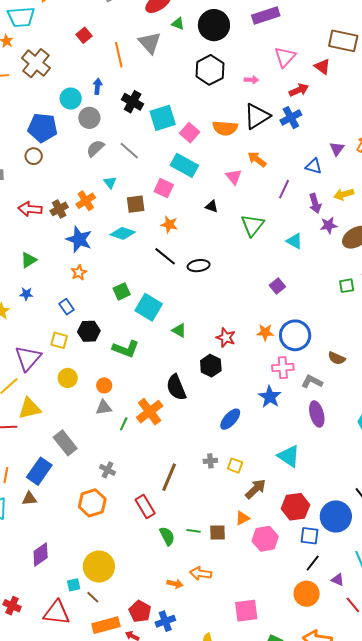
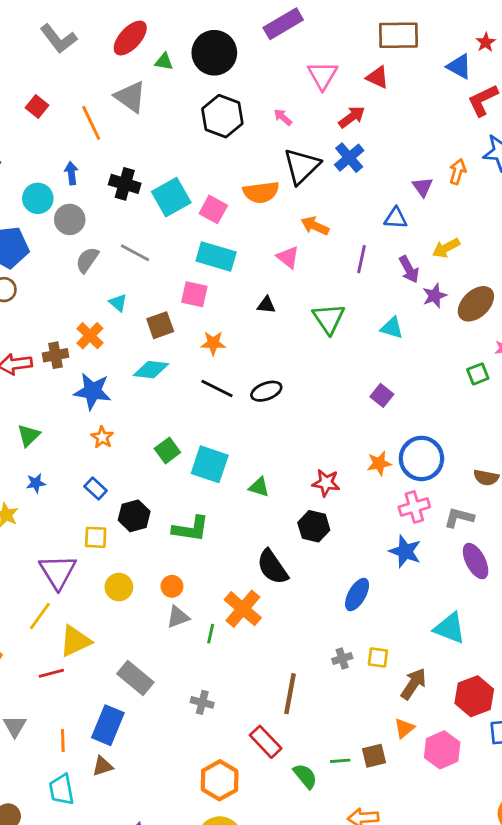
pink arrow: (251, 80) -> (283, 117), turned -128
brown cross: (59, 209) -> (56, 355), turned 30
orange hexagon: (92, 503) -> (220, 780), moved

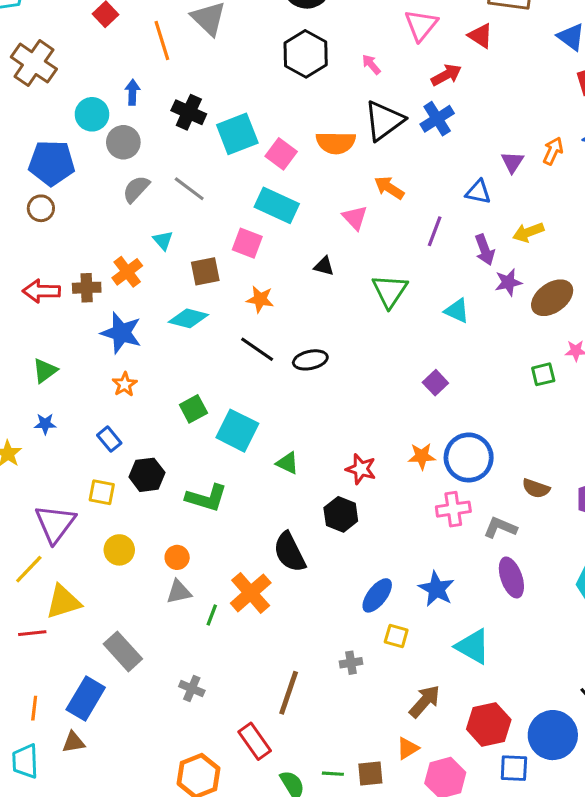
blue star: (405, 551) -> (436, 589), moved
yellow square: (378, 657) -> (396, 636), moved

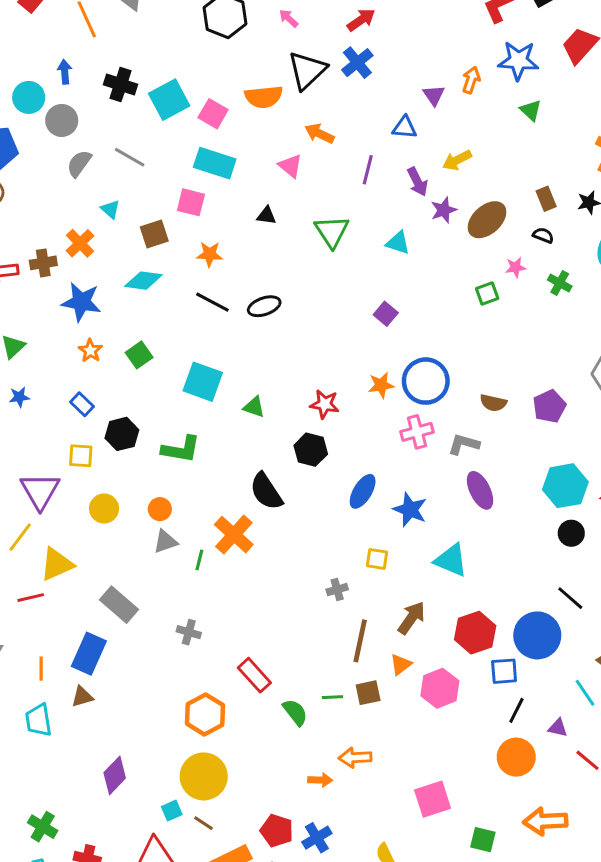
green square: (193, 409) -> (139, 355), moved
blue ellipse: (377, 595) -> (363, 491), moved
brown line: (289, 693) -> (360, 641), moved

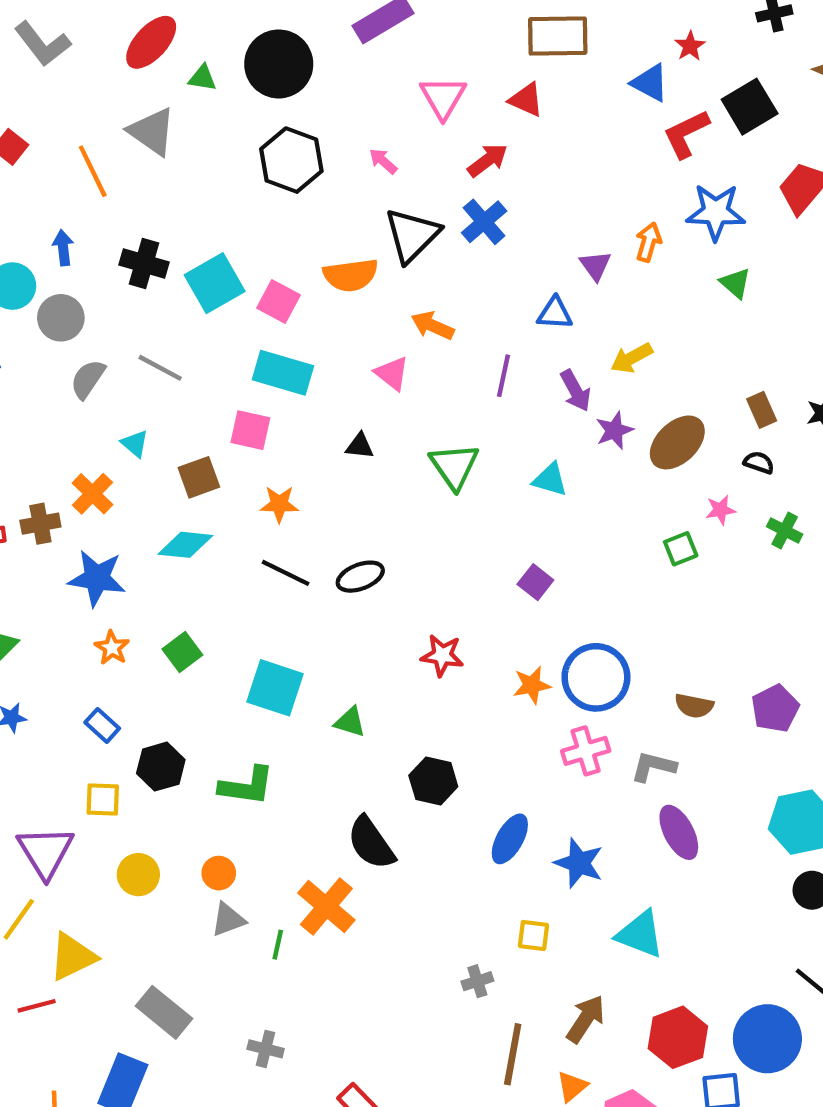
red star: (325, 404) -> (442, 655), moved

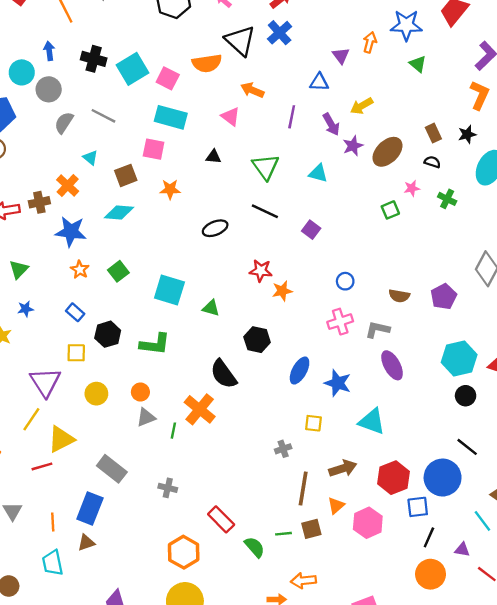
black triangle: (412, 235) -> (240, 41), turned -32
black line: (286, 573) -> (265, 211), moved
blue circle: (596, 677) -> (345, 281), size x0.5
orange star: (532, 685) -> (282, 291), moved
brown arrow: (586, 1019) -> (343, 468), turned 40

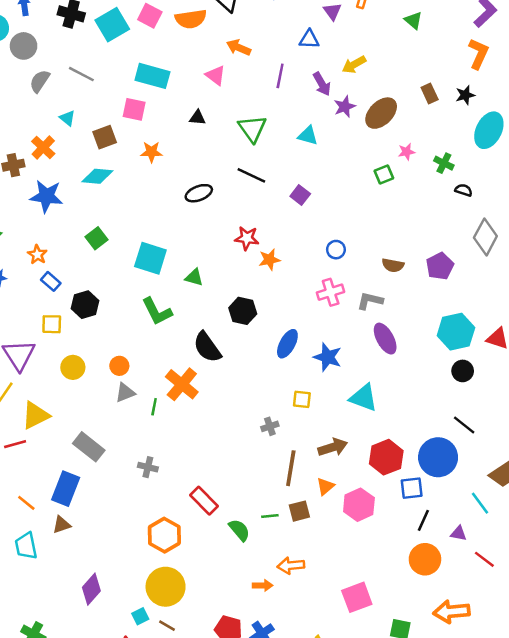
pink square: (168, 78) -> (150, 16), moved
black semicircle: (432, 162) -> (464, 190), moved
orange star: (80, 270) -> (37, 255), moved
green L-shape: (155, 344) -> (157, 311), moved, turned 56
orange line: (53, 522) -> (26, 503), turned -48

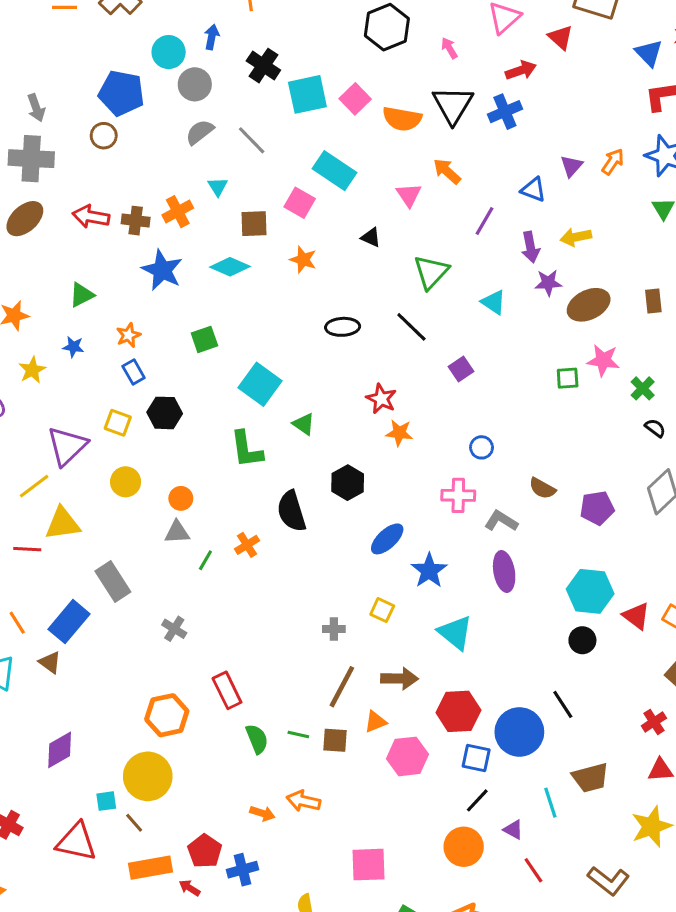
pink star: (407, 152) -> (603, 360), size x1.5
orange cross: (182, 384) -> (247, 545), size x0.6
brown triangle: (62, 525) -> (50, 662), turned 36

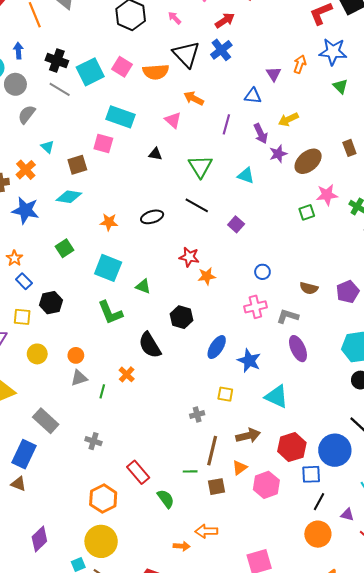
gray line: (252, 140) -> (60, 89), moved
orange star: (303, 260) -> (109, 222), moved
green line: (298, 735) -> (190, 471), moved

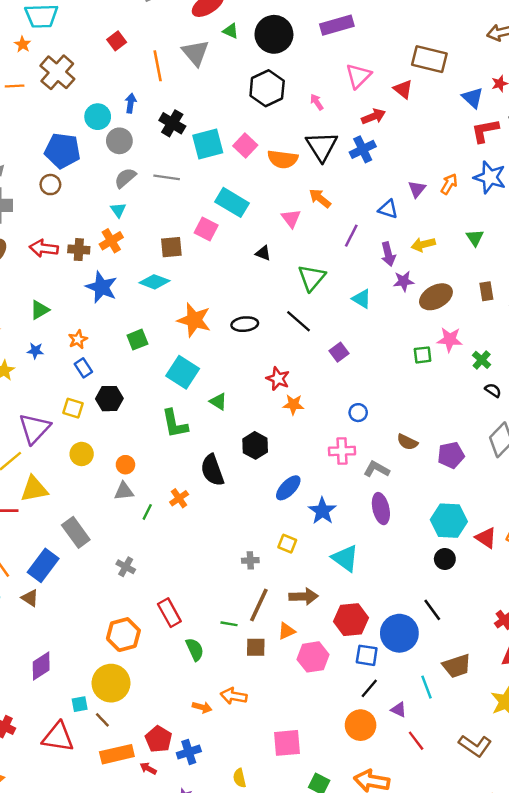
green triangle: (340, 86) -> (475, 238), moved
gray line: (60, 89) -> (167, 177), moved, turned -35
cyan triangle: (47, 147) -> (118, 210), moved
orange star: (109, 222) -> (194, 320), size x1.6

